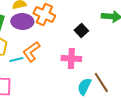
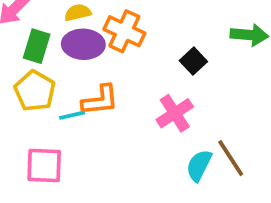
orange L-shape: (31, 52) -> (100, 100), turned -150
pink cross: (71, 58) -> (175, 113), turned -36

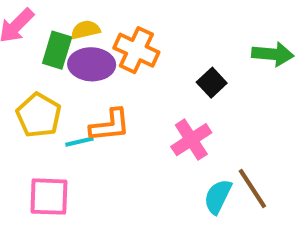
green rectangle: (37, 46) -> (57, 50), moved

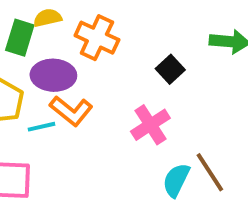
purple ellipse: (92, 64) -> (53, 75), moved
orange L-shape: (110, 125) -> (71, 111), turned 45

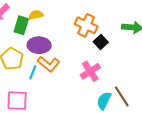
orange cross: (97, 38) -> (86, 25), moved
cyan line: (42, 127) -> (33, 72), turned -56

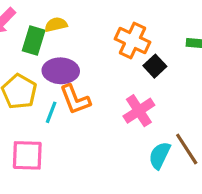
orange L-shape: (48, 64) -> (75, 100), turned 30

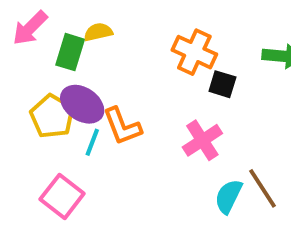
black square: (155, 66) -> (222, 84), turned -30
purple ellipse: (61, 71) -> (82, 104), moved, turned 32
pink square: (27, 155) -> (62, 196), turned 36

